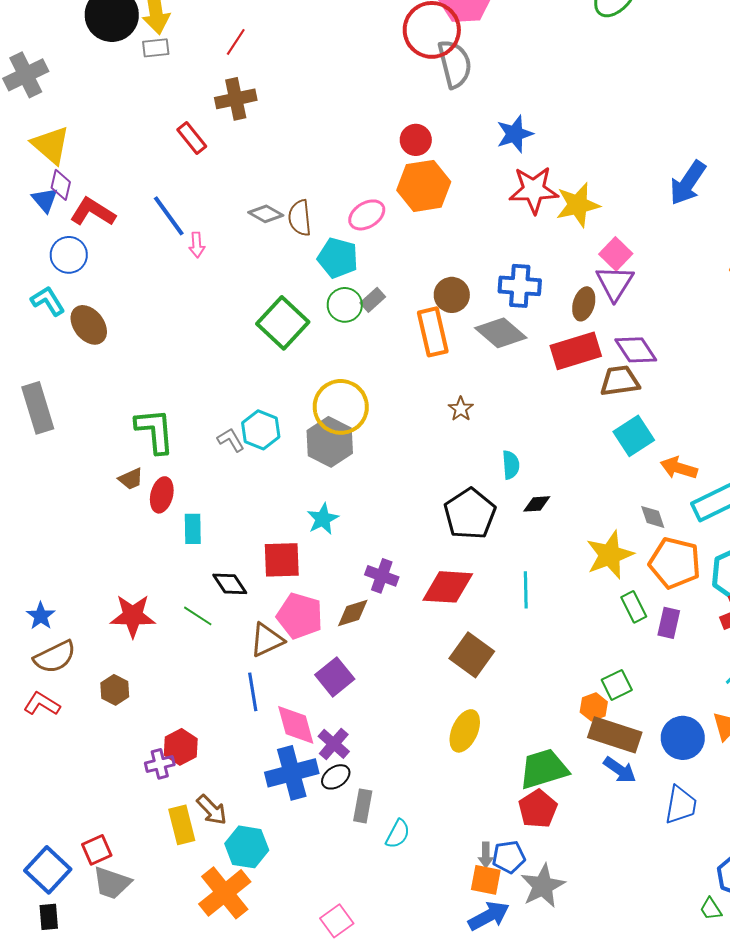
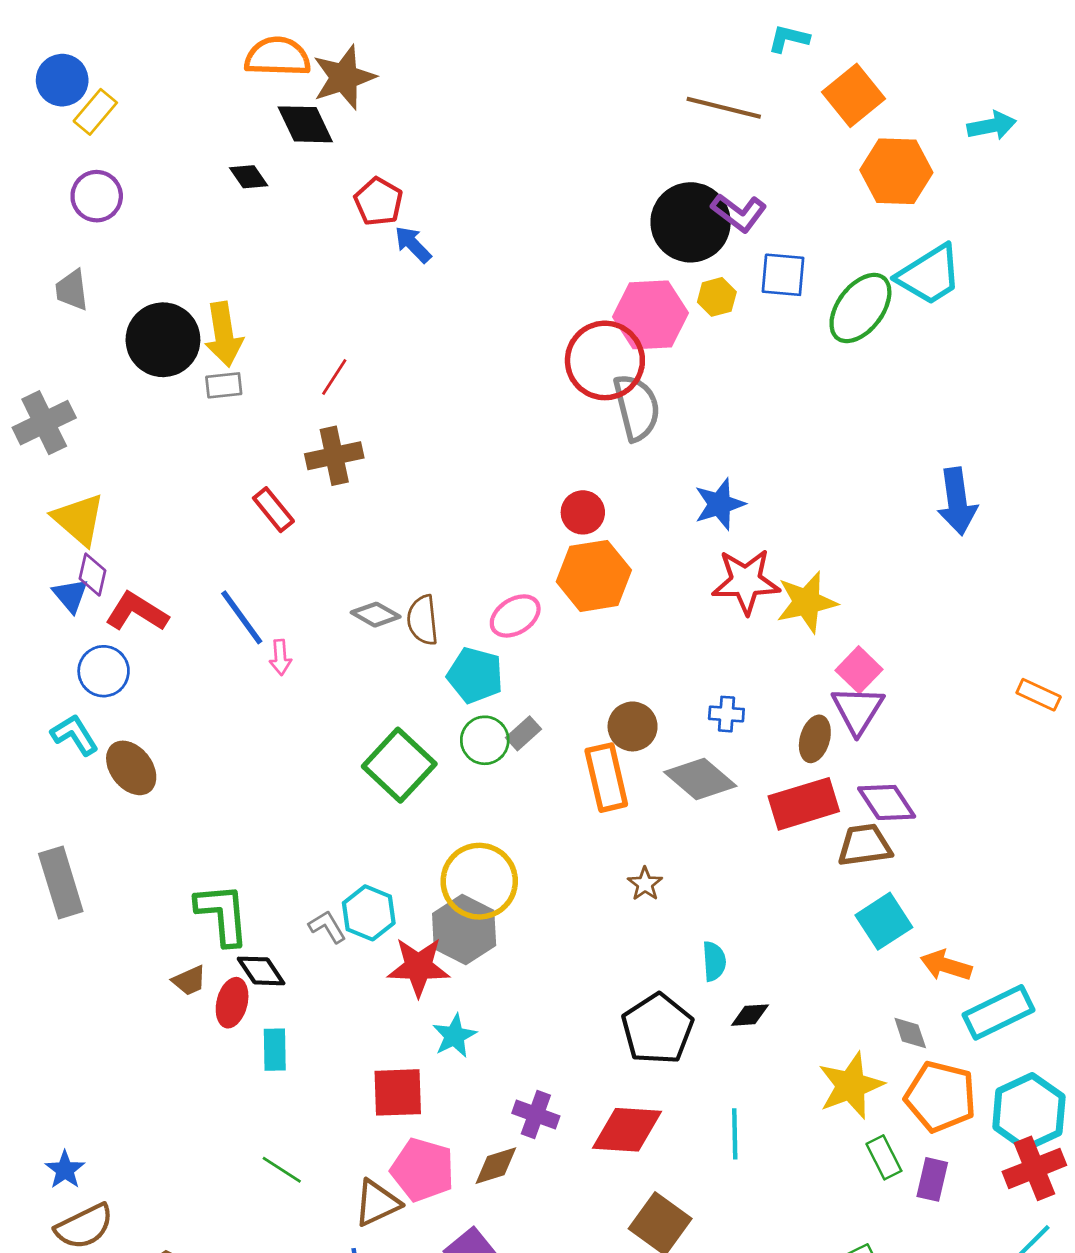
blue arrow: (688, 183) -> (957, 501), moved, turned -42
blue cross: (520, 286) -> (726, 714), size x0.6
black diamond: (230, 584) -> (261, 971), moved
red star: (133, 616) -> (418, 967), moved

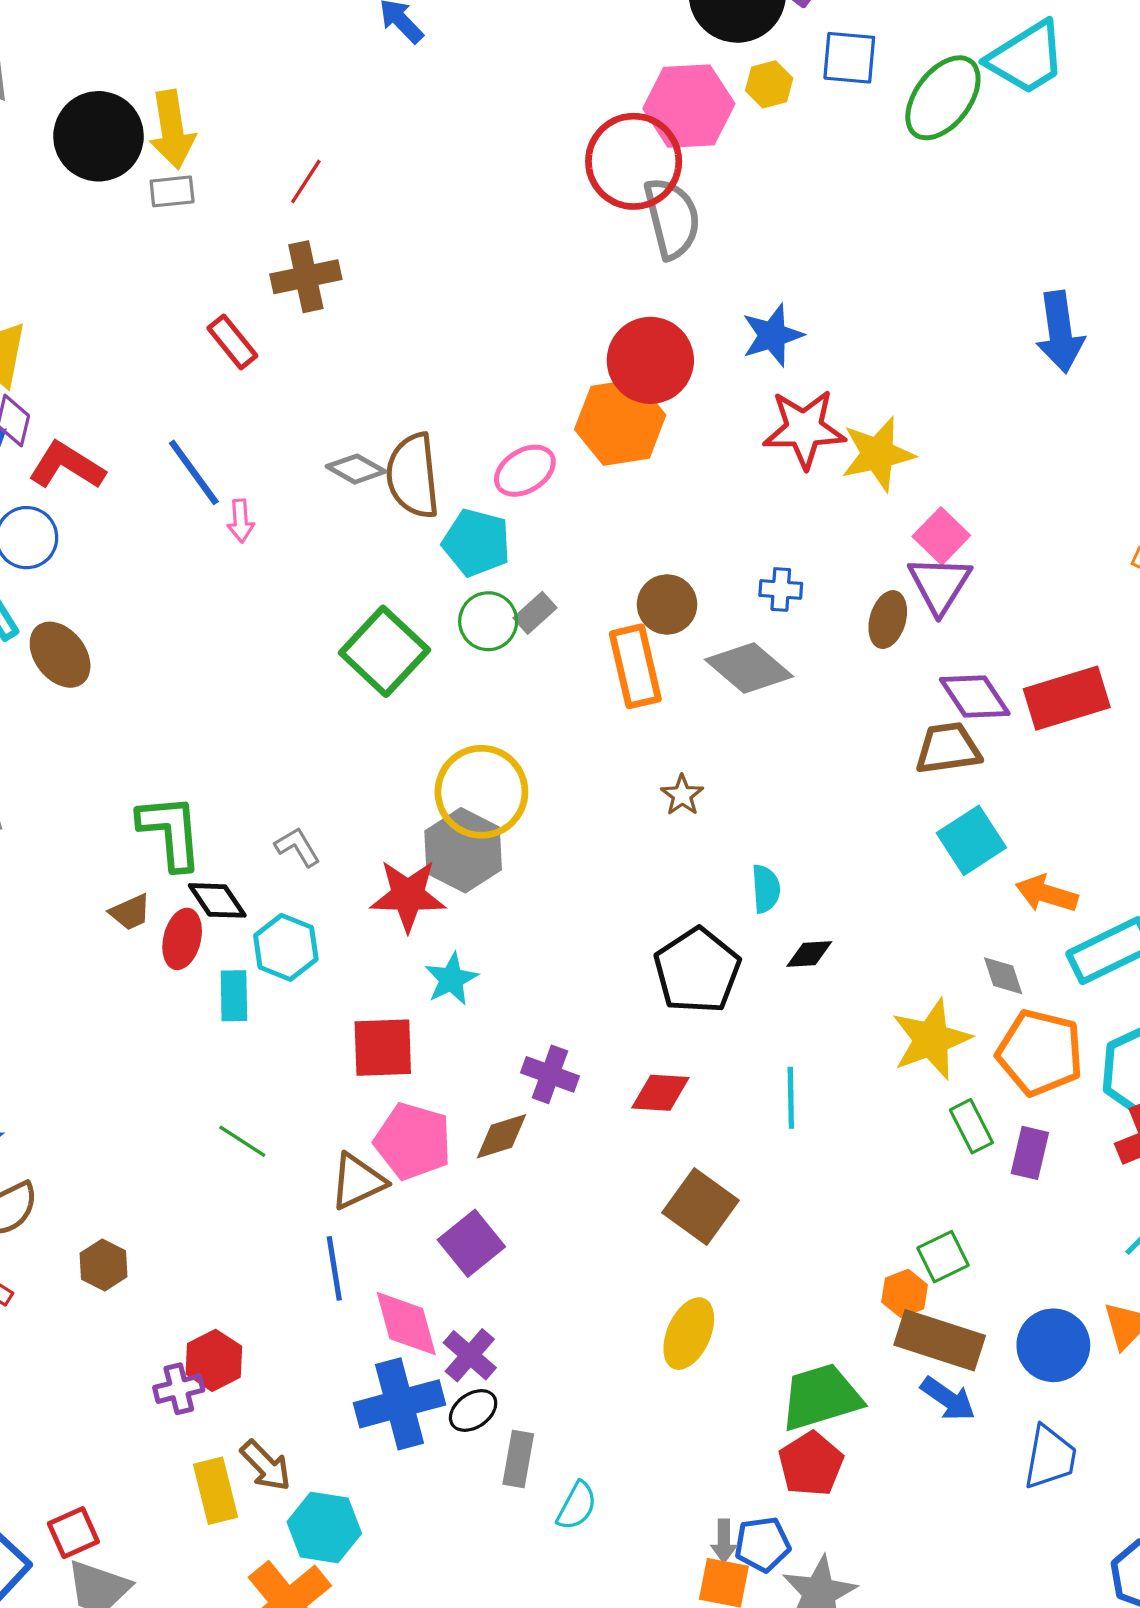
red circle: (583, 512) -> (650, 360), moved, size x1.6
brown semicircle: (423, 620) -> (413, 476), size x1.4
red rectangle: (804, 804) -> (1067, 698), moved
cyan hexagon: (369, 913) -> (286, 947), moved
red diamond: (627, 1130) -> (660, 1093), size x0.7

